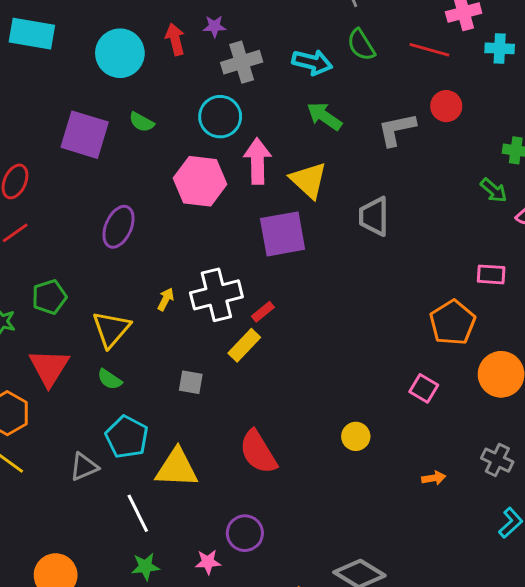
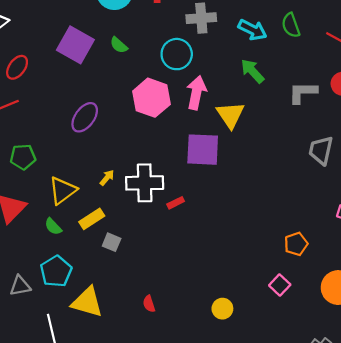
gray trapezoid: (374, 216) -> (321, 150), moved
orange pentagon: (452, 323) -> (296, 244), moved, size x0.7
yellow rectangle: (244, 345) -> (92, 219), moved
red semicircle: (258, 452) -> (149, 304), size x0.5

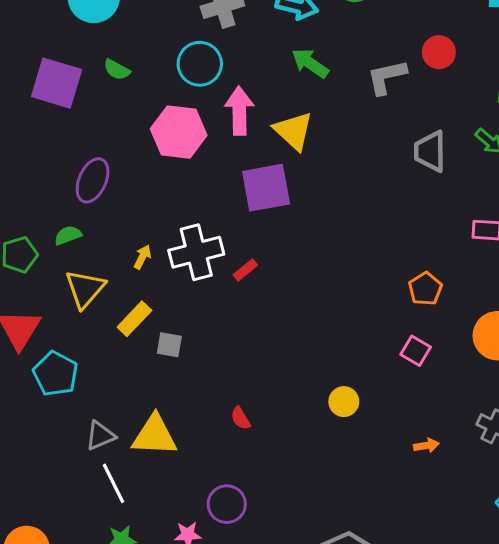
green semicircle: (53, 227) -> (68, 235), moved, turned 126
cyan pentagon: (56, 271) -> (55, 374), moved
gray triangle: (20, 286) -> (100, 436), moved

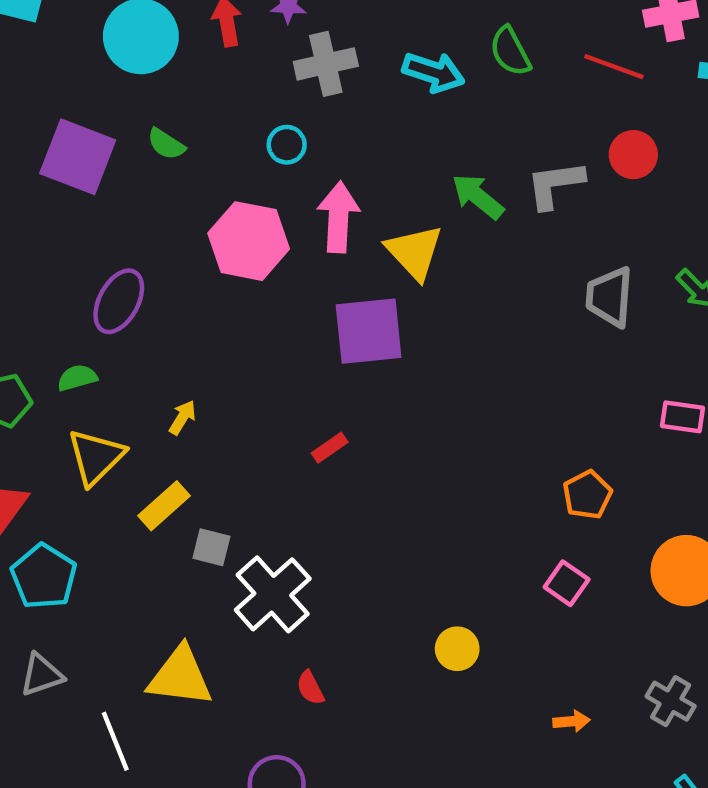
green arrow: (310, 63) -> (478, 196), moved
cyan circle: (200, 64) -> (287, 145), size x0.6
white cross: (196, 252) -> (273, 594), moved, turned -32
red semicircle: (241, 418) -> (310, 688), moved
gray triangle: (100, 436) -> (42, 675), moved

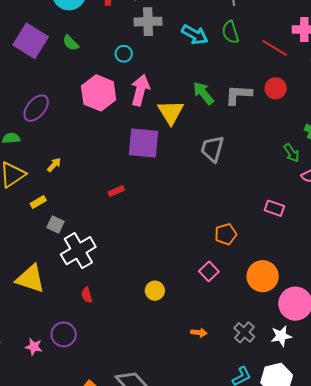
gray trapezoid: (610, 297) -> (212, 149), moved
yellow rectangle: (164, 506) -> (38, 202), size x0.7

